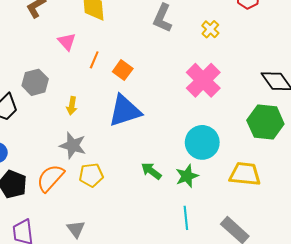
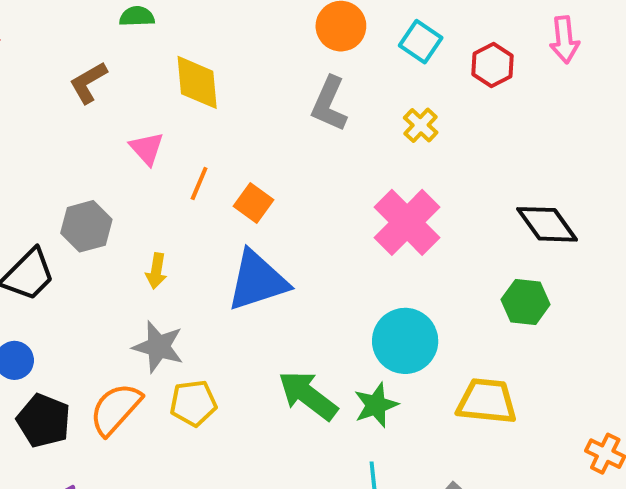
green hexagon: (265, 122) -> (526, 302), size x0.7
green arrow: (151, 171) -> (308, 395), size x1.5

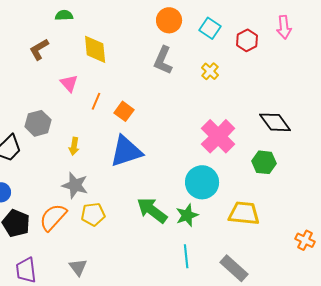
pink cross: (407, 222) -> (218, 136), moved

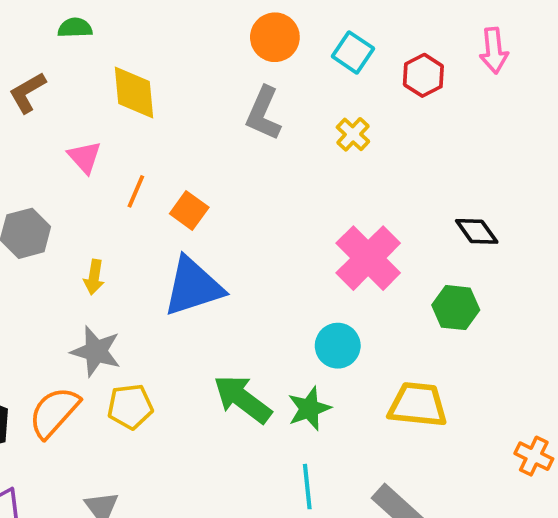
black diamond: (275, 122) -> (477, 231), size x0.7
cyan circle: (202, 182) -> (338, 346), size x0.7

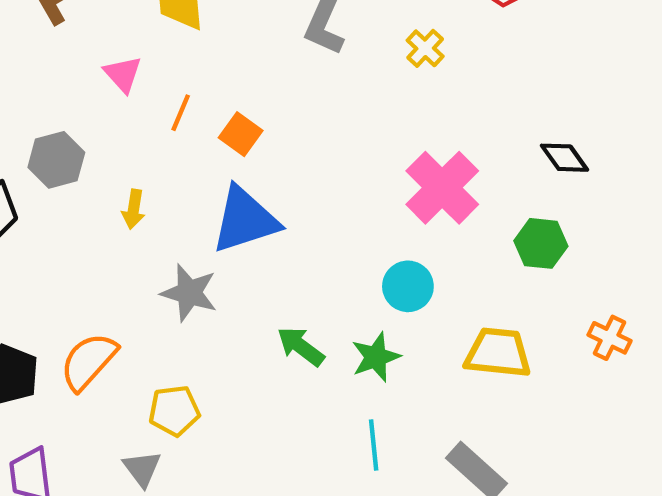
gray star: (96, 351) -> (189, 293), moved
green arrow: (243, 399) -> (301, 346), size x0.7
yellow pentagon: (130, 407) -> (174, 411), moved
orange cross: (534, 456) -> (610, 338), moved

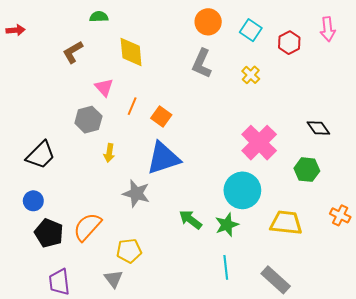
gray hexagon: (56, 160) -> (88, 120), moved
cyan circle: (408, 286) -> (242, 190), size x1.5

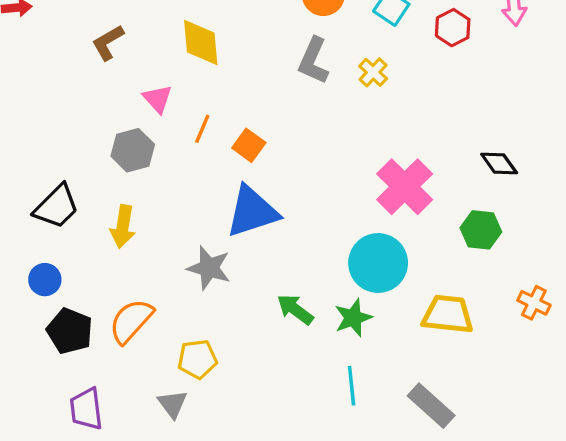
yellow cross: (251, 75) -> (373, 72), moved
yellow arrow: (109, 153) -> (123, 227), moved, size x1.4

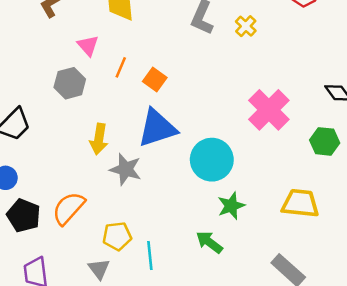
yellow arrow: (123, 227) -> (99, 139), moved
cyan circle: (378, 263) -> (212, 160), moved
green arrow: (295, 309) -> (209, 242), moved
cyan line: (352, 386) -> (150, 256), moved

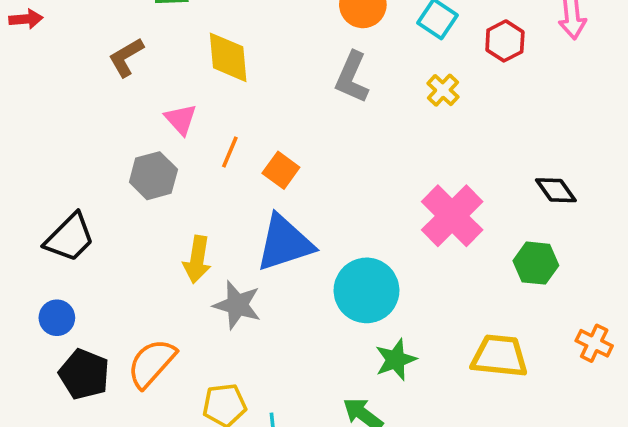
yellow cross: (246, 26) -> (443, 90), moved

